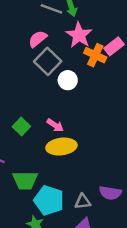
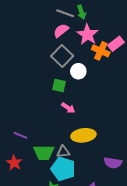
pink semicircle: (38, 39) -> (61, 31), moved
green square: (21, 127) -> (59, 85), moved, turned -32
yellow ellipse: (61, 147) -> (83, 135), moved
gray triangle: (83, 202) -> (63, 152), moved

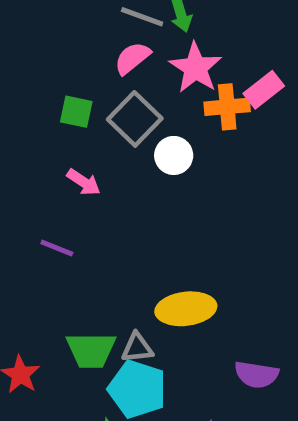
orange cross: (101, 51) -> (227, 107), turned -30
green square: (59, 85) -> (76, 112), moved
pink arrow: (68, 108) -> (84, 182), moved
purple line: (20, 135) -> (57, 248), moved

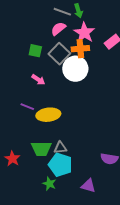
orange cross: (227, 107) -> (80, 49), moved
white circle: (174, 155) -> (75, 69), size x1.6
yellow ellipse: (186, 309) -> (48, 115), moved

